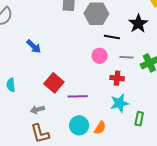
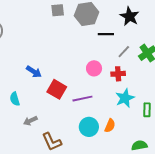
blue arrow: (34, 46) -> (34, 72), moved
pink circle: (100, 56) -> (94, 68), moved
gray line: (126, 57) -> (124, 52), turned -40
gray arrow: (37, 109) -> (30, 121), moved

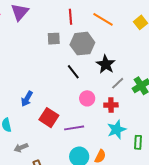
black star: (129, 16) -> (106, 64), moved
black line: (106, 34) -> (73, 72), moved, turned 49
blue arrow: (34, 72) -> (27, 99), turned 84

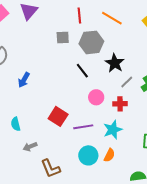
blue arrow: (27, 99) -> (24, 80), moved
cyan star: (117, 130) -> (113, 130), moved

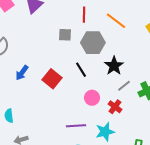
red cross: (120, 104) -> (115, 107), turned 32
red square: (58, 116) -> (52, 79), moved

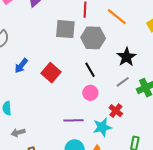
gray square: (65, 35) -> (65, 29), size x1.5
black star: (114, 66) -> (127, 57), moved
black line: (81, 70) -> (90, 70), moved
red cross: (115, 107) -> (116, 111), moved

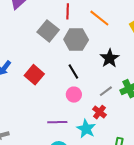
gray square: (65, 29) -> (48, 31), turned 35
gray line: (123, 82) -> (106, 91), moved
cyan star: (102, 127) -> (86, 129), turned -30

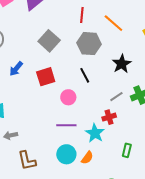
gray square: (48, 31) -> (49, 41), moved
red square: (34, 75) -> (46, 77), turned 30
pink circle: (74, 95) -> (68, 97), moved
red cross: (99, 112) -> (109, 117), turned 32

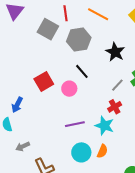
gray square: (49, 41) -> (48, 29), moved
blue arrow: (16, 69) -> (17, 105), moved
pink circle: (68, 97) -> (69, 89), moved

